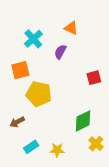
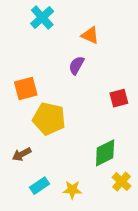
cyan cross: (33, 39) -> (42, 17), moved

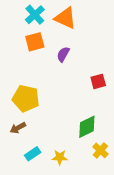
orange triangle: (90, 35) -> (65, 18), moved, size x1.5
orange square: (26, 89) -> (35, 42), moved
yellow pentagon: (49, 119) -> (26, 98), moved

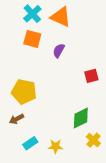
orange square: (35, 42) -> (32, 39), turned 30

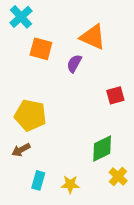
cyan cross: (32, 14) -> (21, 17), moved
orange triangle: (61, 17) -> (93, 37), moved
cyan rectangle: (30, 143) -> (38, 180), turned -40

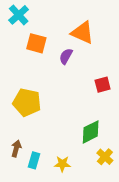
brown arrow: (21, 150) -> (16, 148), moved, turned 133

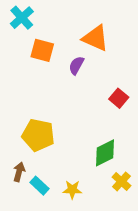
red square: (103, 85) -> (119, 98), turned -35
yellow pentagon: (27, 102) -> (38, 135), moved
cyan rectangle: (34, 160) -> (40, 186), turned -63

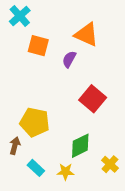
red square: (119, 98) -> (93, 99), moved, size x1.5
green diamond: (105, 153) -> (80, 146), moved
brown arrow: (19, 172) -> (15, 146), moved

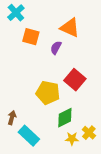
yellow pentagon: (35, 122) -> (48, 93), moved
cyan rectangle: (36, 168) -> (29, 136), size x1.5
yellow star: (65, 172) -> (72, 139), moved

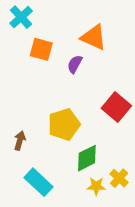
red square: (75, 80) -> (116, 107), moved
yellow pentagon: (48, 93) -> (64, 124), turned -30
brown arrow: (12, 118) -> (20, 141), moved

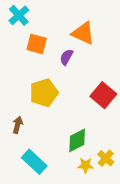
yellow pentagon: (64, 124) -> (44, 93), moved

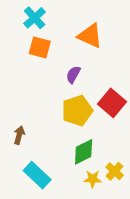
cyan cross: (19, 15) -> (35, 18), moved
purple semicircle: (66, 57) -> (73, 75), moved
yellow pentagon: (44, 93) -> (77, 111), moved

